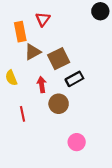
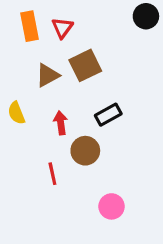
orange rectangle: (20, 32) -> (30, 26), moved
brown square: (59, 59) -> (85, 65), moved
red line: (23, 114) -> (52, 174), moved

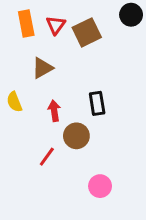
brown square: (85, 65) -> (87, 32), moved
black rectangle: (108, 115) -> (97, 103), turned -70
red line: (52, 174) -> (47, 157), turned 48

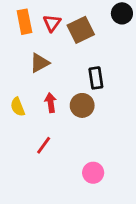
yellow semicircle: (14, 102) -> (18, 107), moved
black rectangle: (97, 103) -> (96, 78), moved
brown circle: (76, 136) -> (82, 105), moved

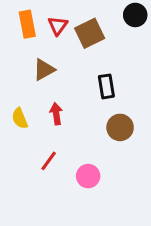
brown circle: (82, 105) -> (120, 127), moved
pink circle: (93, 173) -> (88, 176), moved

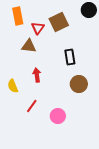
red triangle: (58, 26) -> (38, 28), moved
brown triangle: (44, 70) -> (29, 46), turned 35
yellow semicircle: (20, 118) -> (13, 86), moved

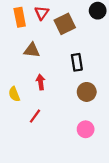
red triangle: (38, 28) -> (42, 13), moved
pink circle: (58, 116) -> (86, 129), moved

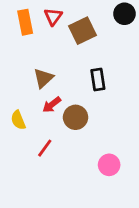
brown triangle: (32, 50) -> (43, 78), moved, turned -49
red arrow: (41, 82) -> (52, 105), turned -120
brown circle: (87, 92) -> (76, 117), moved

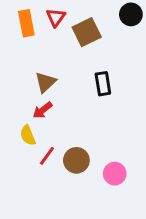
red arrow: (52, 105) -> (42, 110), moved
brown circle: (76, 117) -> (76, 160), moved
yellow semicircle: (18, 120) -> (28, 135), moved

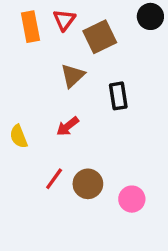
brown triangle: (45, 82) -> (73, 76), moved
red arrow: (42, 110) -> (68, 126), moved
yellow semicircle: (28, 135) -> (19, 136), moved

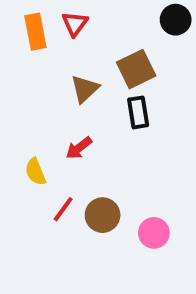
brown square: (100, 37) -> (136, 69), moved
yellow semicircle: (19, 136) -> (35, 172), moved

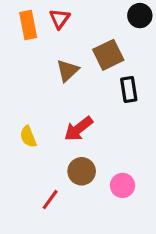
black rectangle: (138, 112) -> (129, 89), moved
red arrow: (79, 148) -> (78, 129), moved, size x1.4
red line: (63, 209) -> (50, 200), moved

